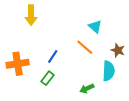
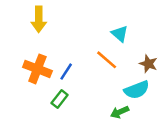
orange cross: (18, 64) -> (37, 69), moved, turned 30
cyan semicircle: (109, 71) -> (137, 90), turned 66
green arrow: (87, 89) -> (120, 112), moved

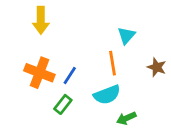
cyan triangle: (120, 34) -> (126, 35), turned 30
orange line: (107, 60) -> (113, 63), turned 40
cyan semicircle: (137, 90) -> (107, 95), moved

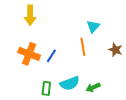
cyan semicircle: (107, 95) -> (70, 83), moved
green rectangle: (63, 104) -> (46, 88), moved, turned -32

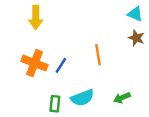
cyan triangle: (93, 26) -> (135, 14), moved, turned -48
brown star: (115, 50) -> (136, 38), moved
green arrow: (93, 87) -> (122, 98), moved

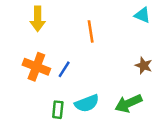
brown star: (136, 38) -> (144, 66), moved
orange line: (98, 55) -> (91, 31), moved
green arrow: (122, 98) -> (128, 103), size x1.5

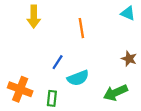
orange cross: (36, 67) -> (20, 89), moved
cyan semicircle: (87, 103) -> (78, 78), moved

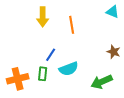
yellow arrow: (34, 17) -> (43, 17), moved
orange cross: (20, 89) -> (18, 79), turned -35
green rectangle: (52, 98) -> (43, 74), moved

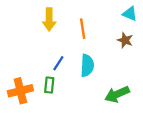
brown star: (114, 52) -> (125, 40), moved
cyan semicircle: (69, 69) -> (87, 65), moved, turned -66

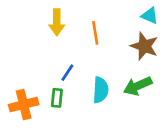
brown star: (125, 40) -> (144, 46), size x1.5
cyan semicircle: (87, 65) -> (101, 90), moved
green arrow: (117, 94) -> (138, 86), moved

